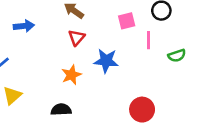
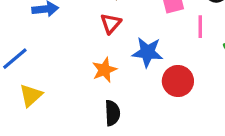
black semicircle: (61, 110) -> (112, 113), moved, turned 90
red circle: (142, 110) -> (178, 81), moved

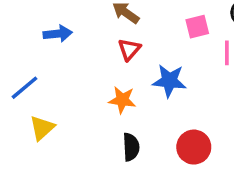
orange star: (104, 70) -> (122, 100), turned 30
red circle: (178, 81) -> (194, 147), moved

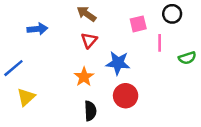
orange star: (122, 100) -> (84, 77), turned 30
red circle: (194, 147) -> (126, 96), moved

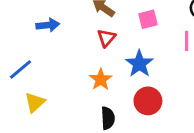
pink square: (138, 24) -> (148, 19), moved
blue star: (118, 63) -> (139, 64), turned 30

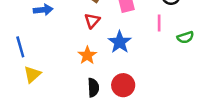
blue line: (20, 69) -> (20, 47), turned -66
red circle: (148, 101) -> (123, 85), moved

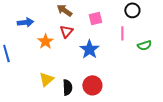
orange star: (87, 55) -> (45, 41), moved
yellow triangle: (32, 74) -> (46, 79), moved

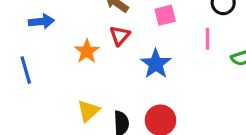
blue arrow: (25, 22) -> (41, 21), moved

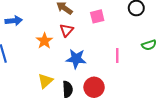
pink line: (207, 39) -> (117, 56), moved
blue star: (156, 64) -> (76, 59), moved, turned -30

